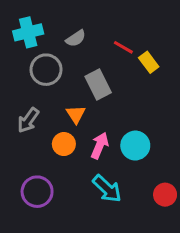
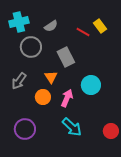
yellow rectangle: (149, 62) -> (100, 26), moved
cyan circle: (135, 146) -> (91, 85), moved

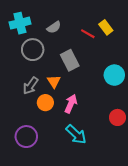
gray arrow: (19, 81) -> (31, 86), moved
cyan circle: (91, 85) -> (114, 75), moved
red circle: (111, 131) -> (117, 117), moved

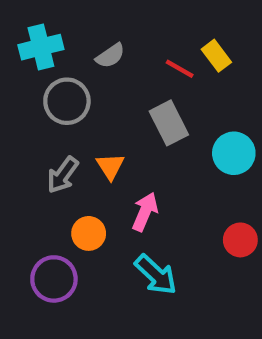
gray rectangle: (70, 60) -> (169, 123), moved
orange circle: (45, 103) -> (89, 233), moved

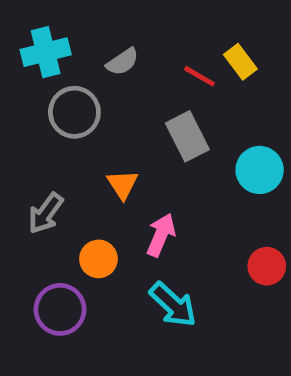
gray arrow: (63, 175) -> (46, 213), moved

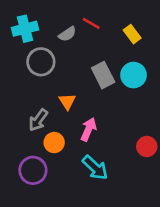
red line: (199, 76) -> (91, 23), moved
cyan circle: (260, 170) -> (134, 75), moved
gray arrow: (46, 213) -> (38, 120), moved

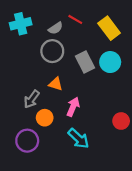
yellow rectangle: (132, 34) -> (109, 28), size x1.5
gray circle: (41, 62) -> (52, 51), moved
orange triangle: (67, 102) -> (56, 84), turned -40

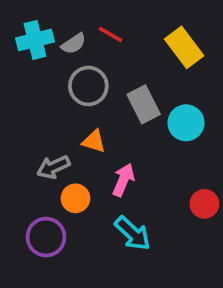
red line: (75, 19) -> (110, 34), moved
gray semicircle: (56, 28) -> (74, 44), moved
cyan circle: (110, 62) -> (186, 123), moved
gray arrow: (32, 99) -> (53, 167), turned 30

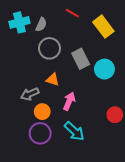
red line: (110, 34) -> (72, 13), moved
gray semicircle: (74, 44) -> (41, 24), turned -32
purple circle: (46, 237) -> (40, 133), moved

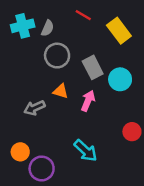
pink arrow: (69, 101) -> (88, 101), moved
orange circle: (42, 112) -> (20, 152), moved
purple circle: (40, 133) -> (42, 168), moved

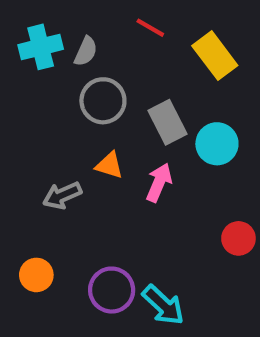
cyan arrow: (86, 151) -> (163, 305), moved
purple circle: (42, 168) -> (112, 290), moved

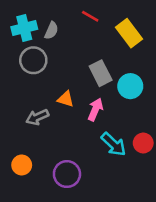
gray circle: (103, 101) -> (33, 60), moved
cyan arrow: (163, 305) -> (113, 144), moved

